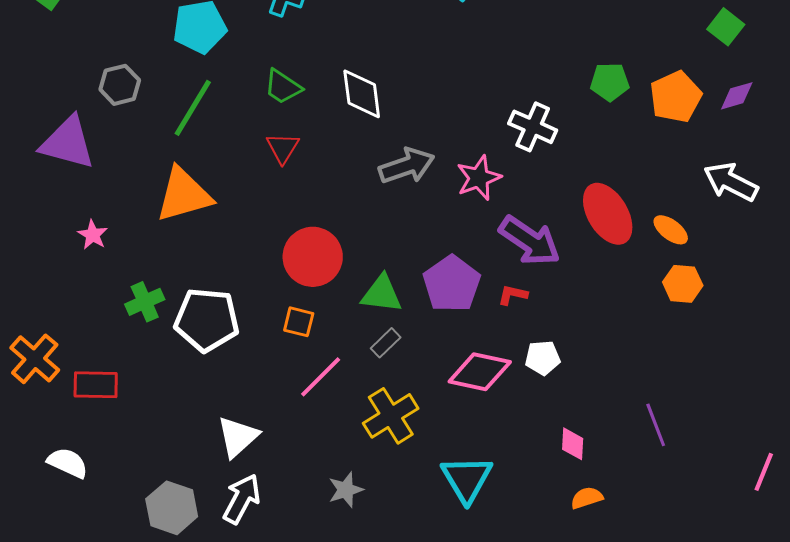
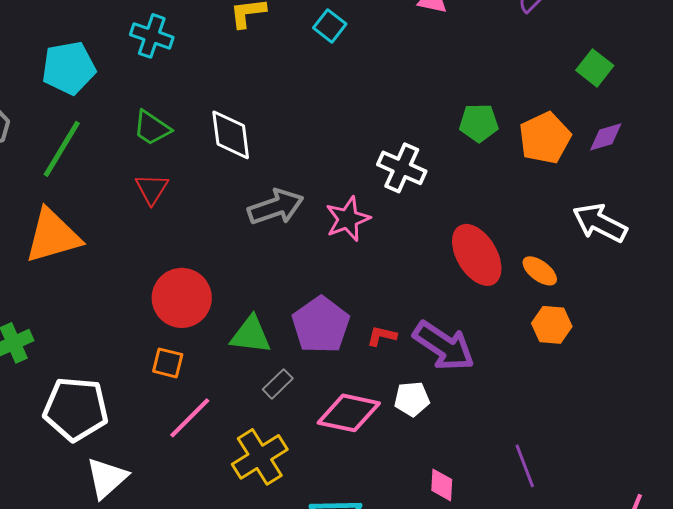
purple arrow: (530, 241) -> (444, 346), moved
white pentagon: (207, 320) -> (76, 409), moved
gray rectangle: (386, 343) -> (278, 384), moved

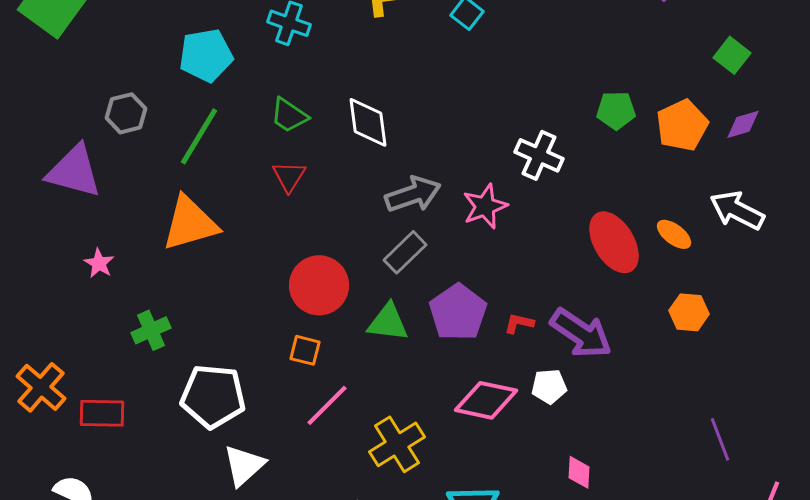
orange ellipse: (540, 271) -> (674, 234), moved
gray rectangle: (278, 384) -> (405, 252), moved, size x1.4
purple line: (525, 466) -> (720, 439), moved

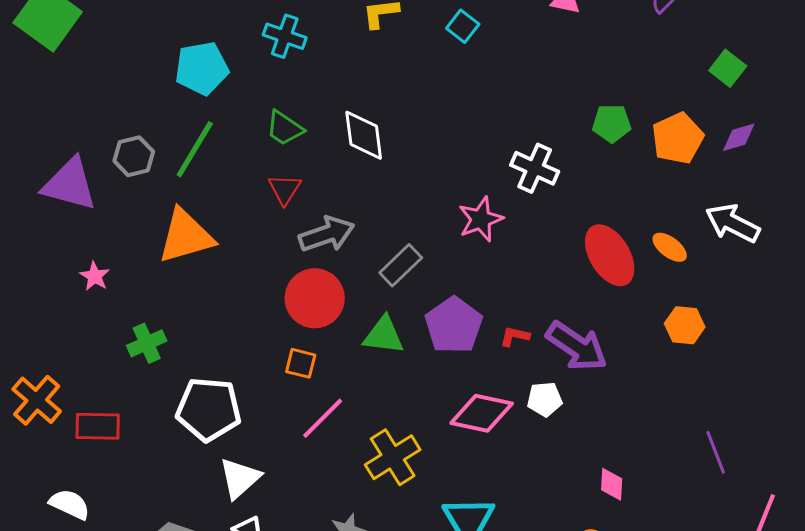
gray hexagon: (126, 113) -> (134, 156), moved
gray arrow: (413, 194) -> (327, 234), moved
pink diamond: (579, 472) -> (612, 484), moved

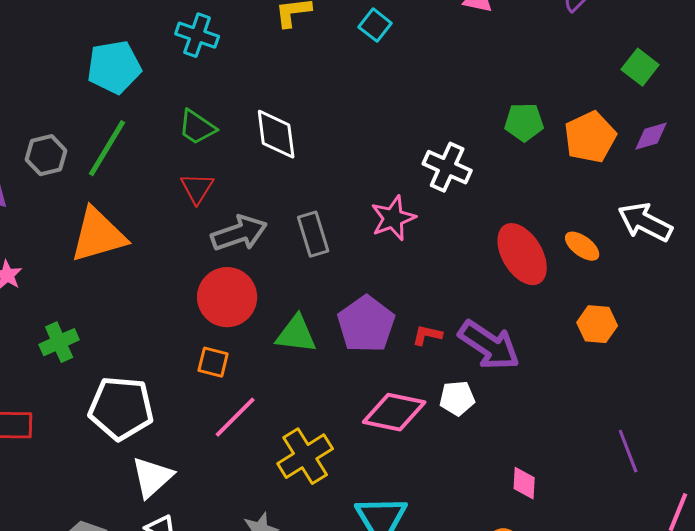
gray rectangle: (401, 265) -> (313, 234), moved, turned -63

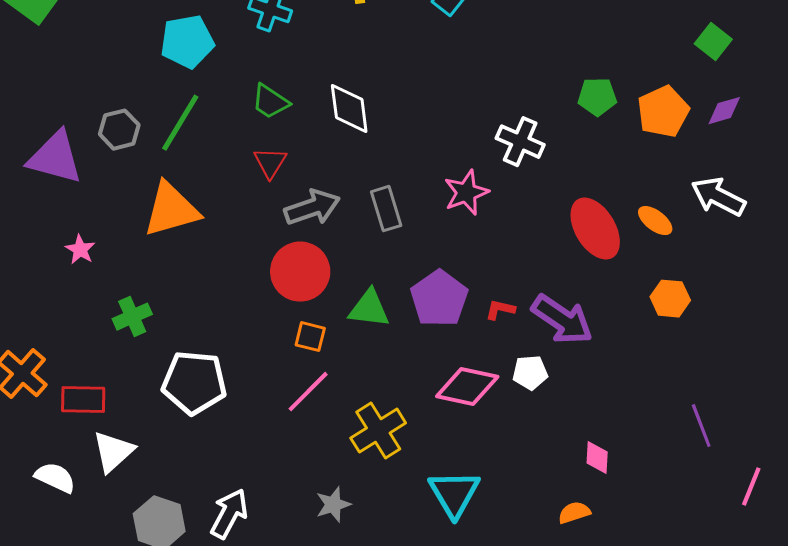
orange square: (213, 362) -> (310, 337), moved
white triangle: (152, 477) -> (113, 452), moved

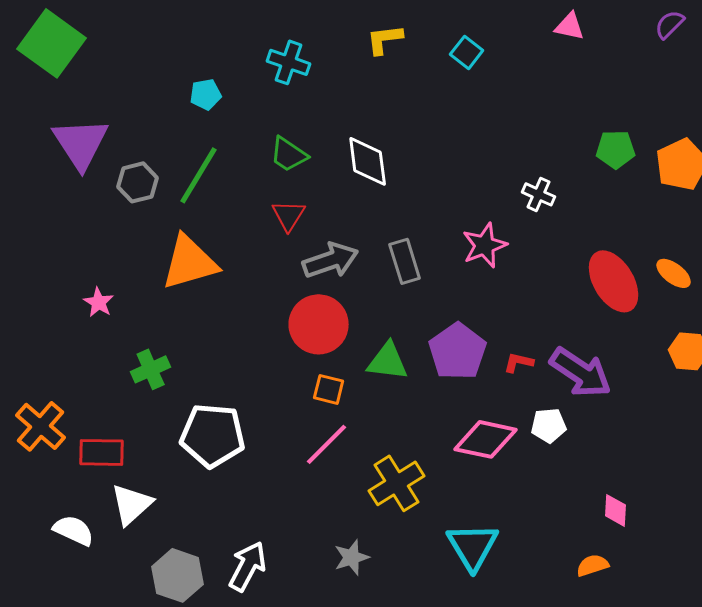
cyan pentagon: (187, 42) -> (206, 94), size x0.6
white cross: (520, 142) -> (539, 194), size x0.7
purple triangle: (55, 158) -> (81, 143), moved, turned 42

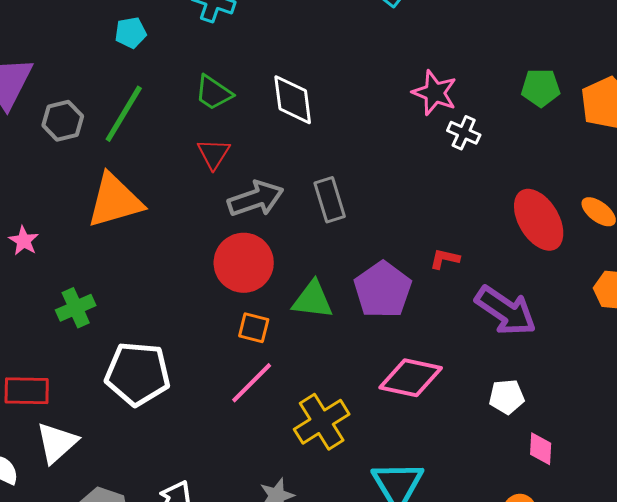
pink star: (485, 245) -> (435, 93), moved, turned -30
red L-shape: (519, 362) -> (445, 259), moved
white pentagon: (549, 425) -> (507, 397), moved

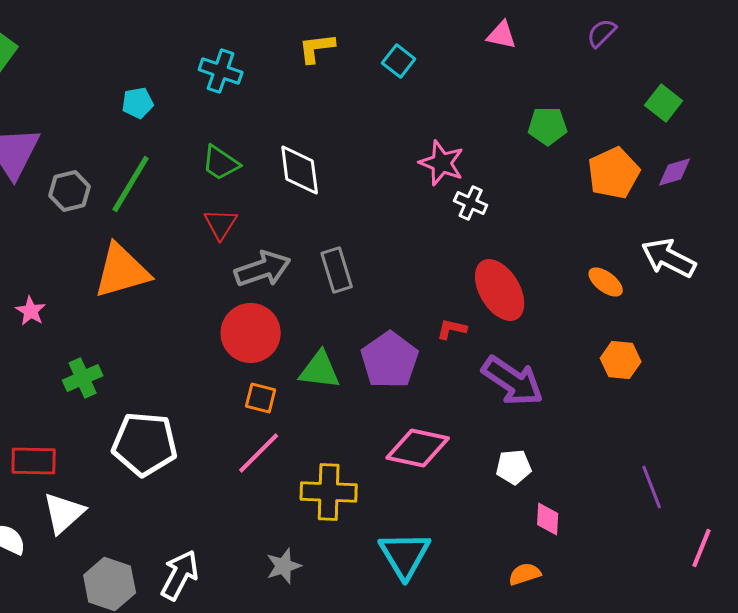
green pentagon: (541, 88) -> (548, 126), moved
red ellipse: (539, 220) -> (500, 290), moved
yellow cross: (322, 422) -> (329, 492), turned 34

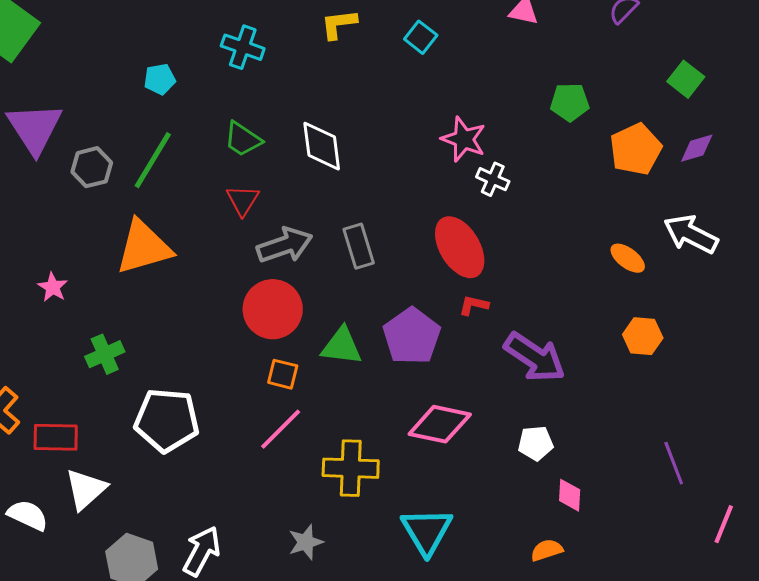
red ellipse: (500, 290) -> (460, 247), moved

